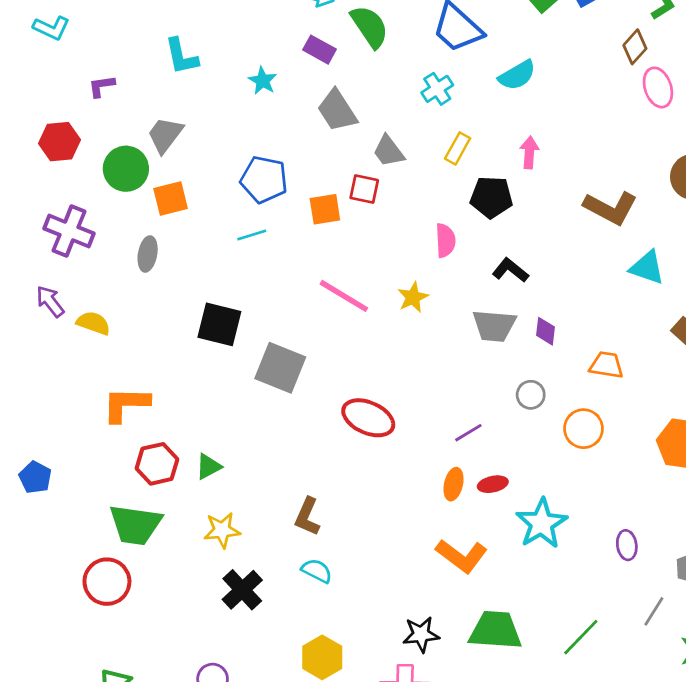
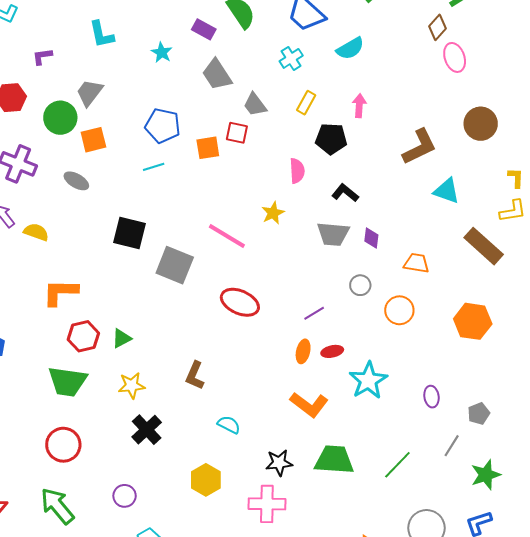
brown L-shape: (611, 208) -> (419, 147), turned -54
gray ellipse: (148, 254) -> (76, 181), turned -70
pink line: (344, 296) -> (227, 236), moved
cyan semicircle: (317, 571) -> (229, 425), moved
red circle: (107, 582) -> (63, 445), moved

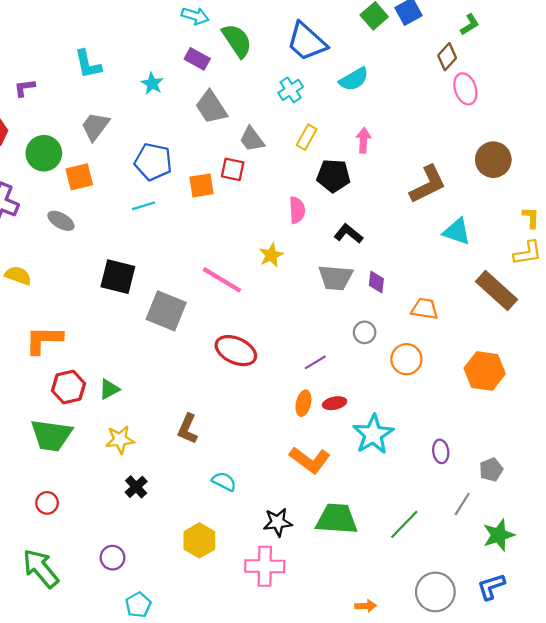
gray trapezoid: (89, 93) -> (95, 126), moved
black cross: (147, 430) -> (136, 487), size x0.7
red circle: (63, 445) -> (47, 503), size x0.6

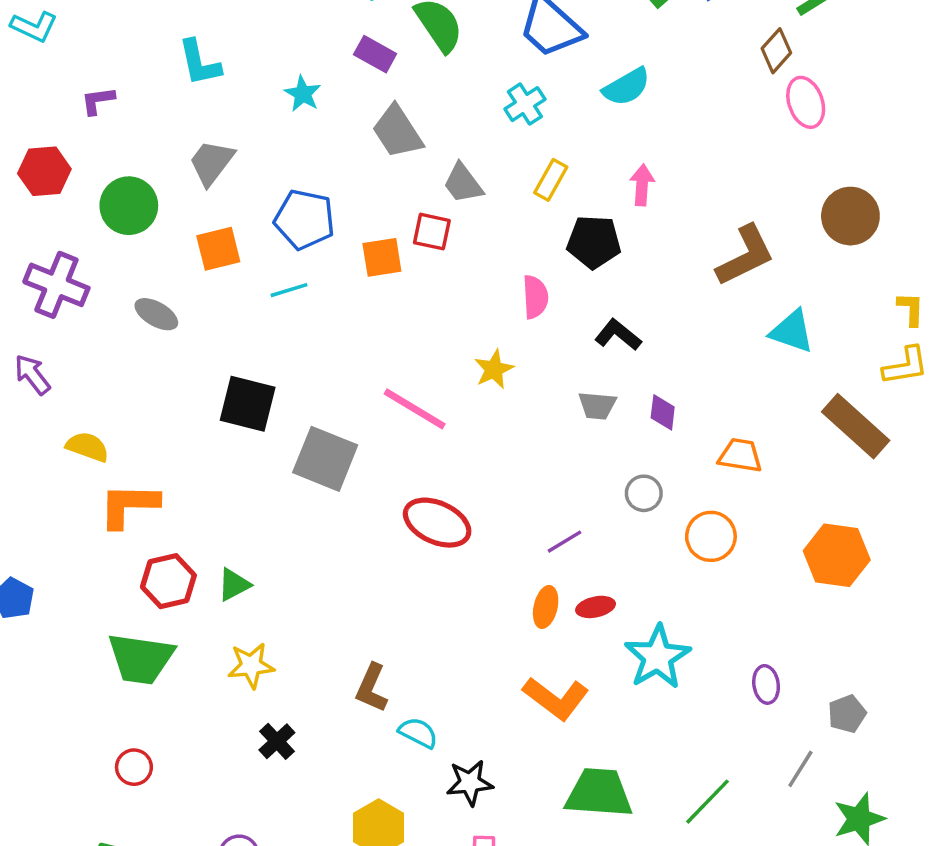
orange square: (79, 177) -> (218, 249), moved
yellow semicircle: (18, 276) -> (87, 447), moved
gray trapezoid: (336, 278) -> (597, 405), size x0.7
brown L-shape: (188, 429) -> (372, 688), moved
black star: (278, 522) -> (470, 783), moved

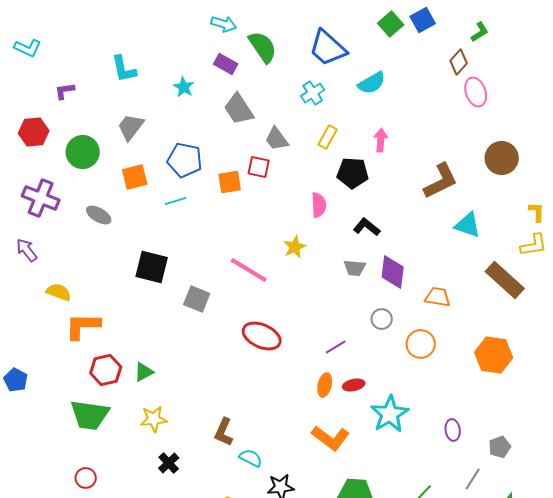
purple diamond: (663, 412) -> (393, 272), size x1.6
gray square: (325, 459) -> (197, 299), size x0.7

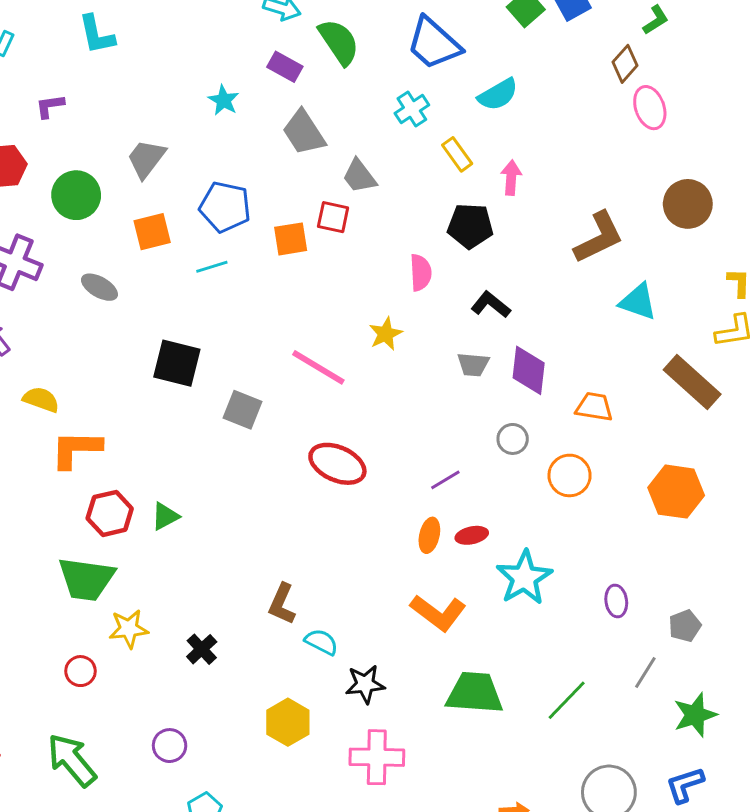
cyan L-shape: (124, 69) -> (97, 35), moved
yellow rectangle: (328, 137) -> (457, 154), moved, turned -65
yellow star: (154, 419) -> (129, 629), moved

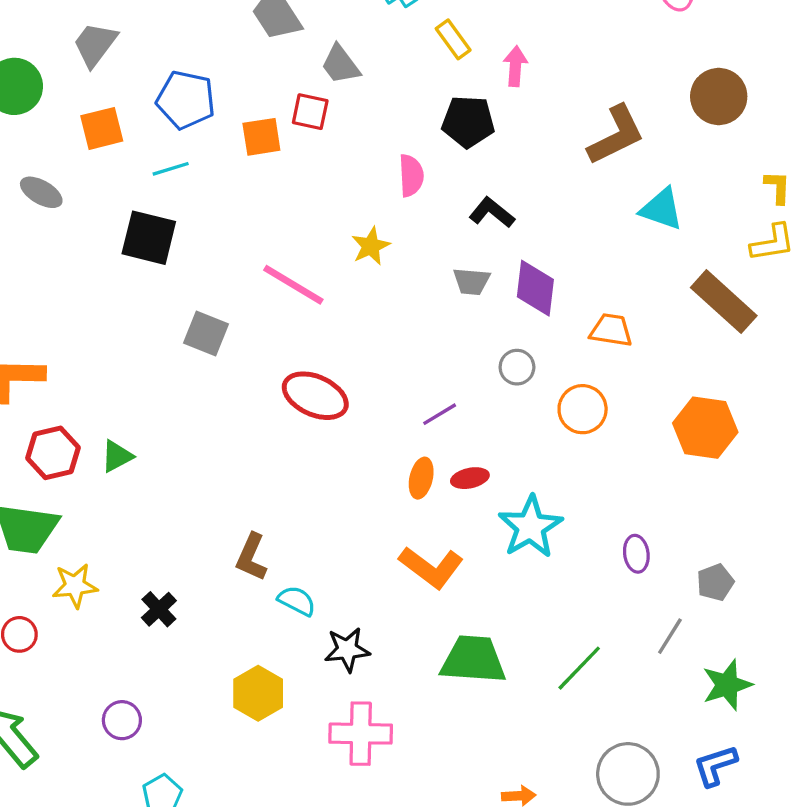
black square: (177, 363) -> (149, 238), moved

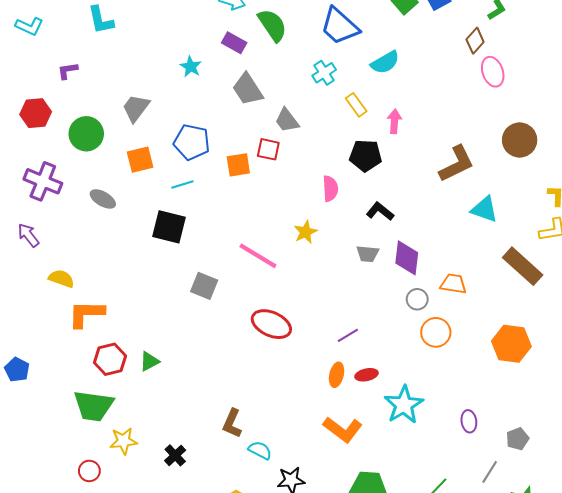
gray circle: (517, 367) -> (417, 299), moved

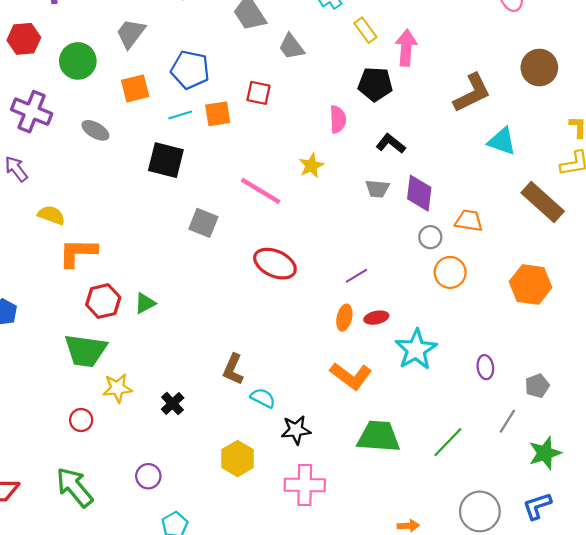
pink arrow: (394, 121) -> (406, 48), size x1.4
red square: (268, 149) -> (258, 93), moved
orange square: (238, 165) -> (218, 114), moved

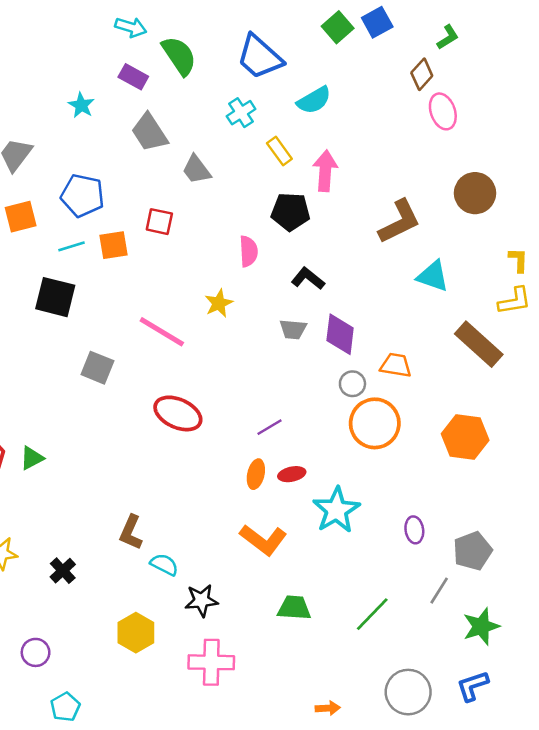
orange circle: (450, 272) -> (375, 423), size x1.4
gray pentagon: (537, 386) -> (473, 551), size x1.4
green trapezoid: (379, 437) -> (294, 608), size x0.7

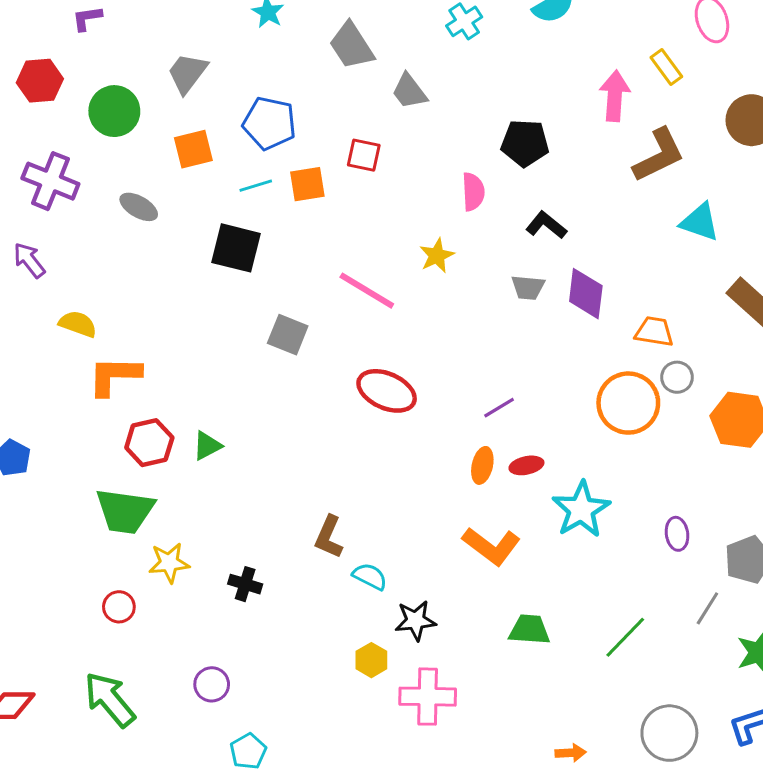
yellow rectangle: (279, 151) -> (666, 67), moved
pink arrow: (325, 171) -> (615, 96), moved
gray circle: (352, 384) -> (677, 377), moved
black cross: (63, 571) -> (245, 584), turned -30
yellow hexagon: (136, 633) -> (371, 660), moved, size x0.7

